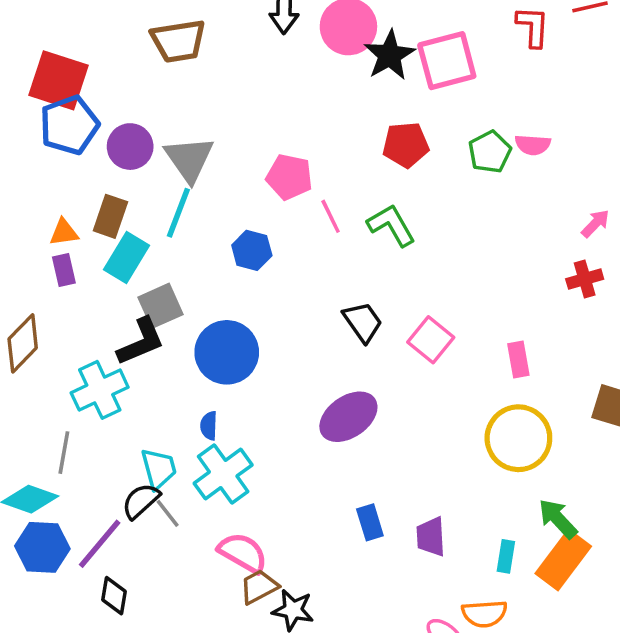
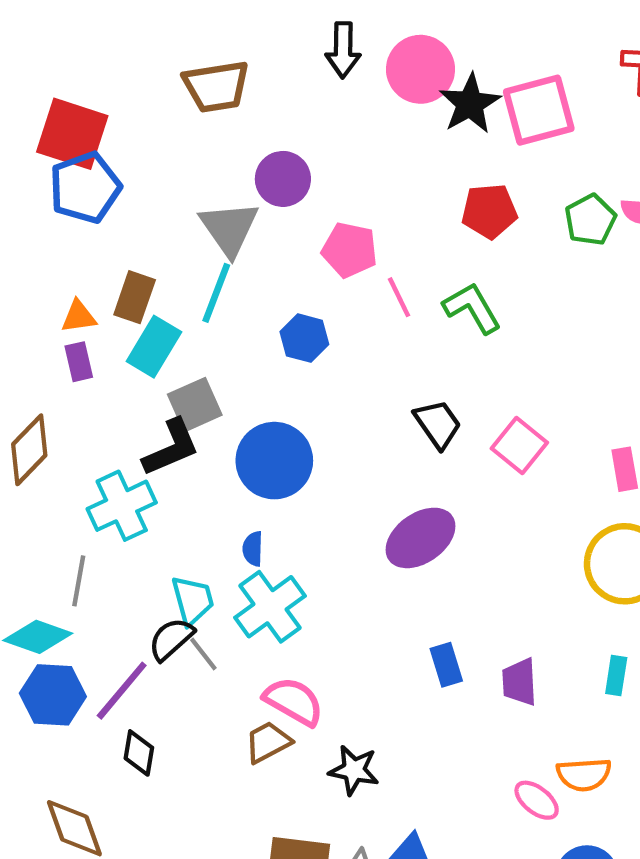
purple circle: (130, 147) -> (283, 179), moved
cyan rectangle: (506, 556) -> (616, 676), moved
brown trapezoid: (259, 587) -> (268, 742), moved

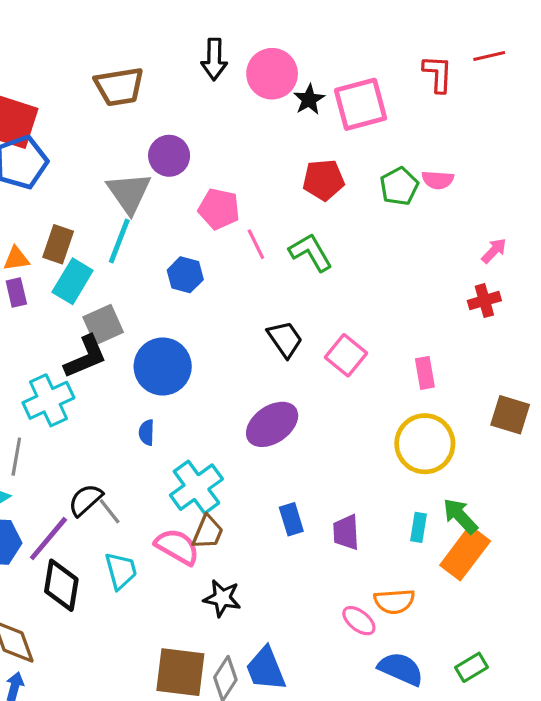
black star: (470, 104) -> (309, 99), size x0.7
cyan trapezoid: (193, 600) -> (121, 571), moved
cyan cross: (270, 607) -> (196, 487), moved
brown trapezoid: (268, 742) -> (208, 532), moved, turned 141
black diamond: (139, 753) -> (61, 585), size x1.5

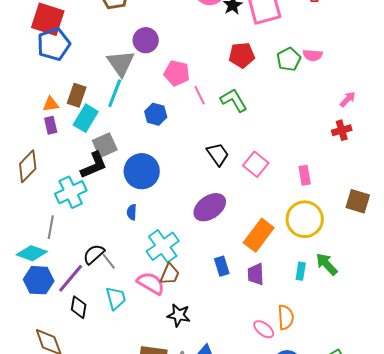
orange rectangle: (465, 553) -> (259, 235), moved
black diamond: (61, 585) -> (79, 307), size x0.7
orange semicircle: (394, 601) -> (286, 317), turned -90

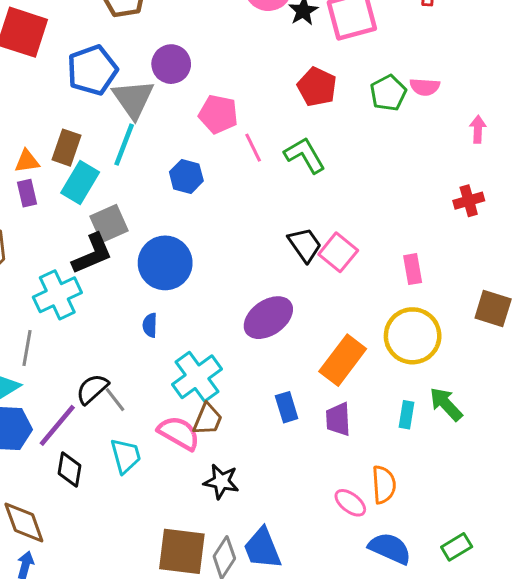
blue pentagon: (54, 44) -> (92, 70), moved
red pentagon: (242, 55) -> (317, 87), turned 30
pink arrow: (348, 99) -> (478, 129), moved, turned -42
black trapezoid: (218, 154) -> (305, 245), moved

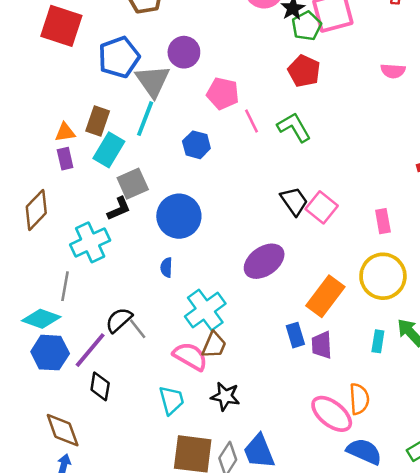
green pentagon: (388, 93) -> (307, 26), moved
black L-shape: (92, 254) -> (119, 209), size x0.7
blue rectangle: (287, 407) -> (295, 335), moved
cyan trapezoid: (126, 456) -> (171, 400), moved
pink ellipse: (350, 503) -> (332, 414), size x1.6

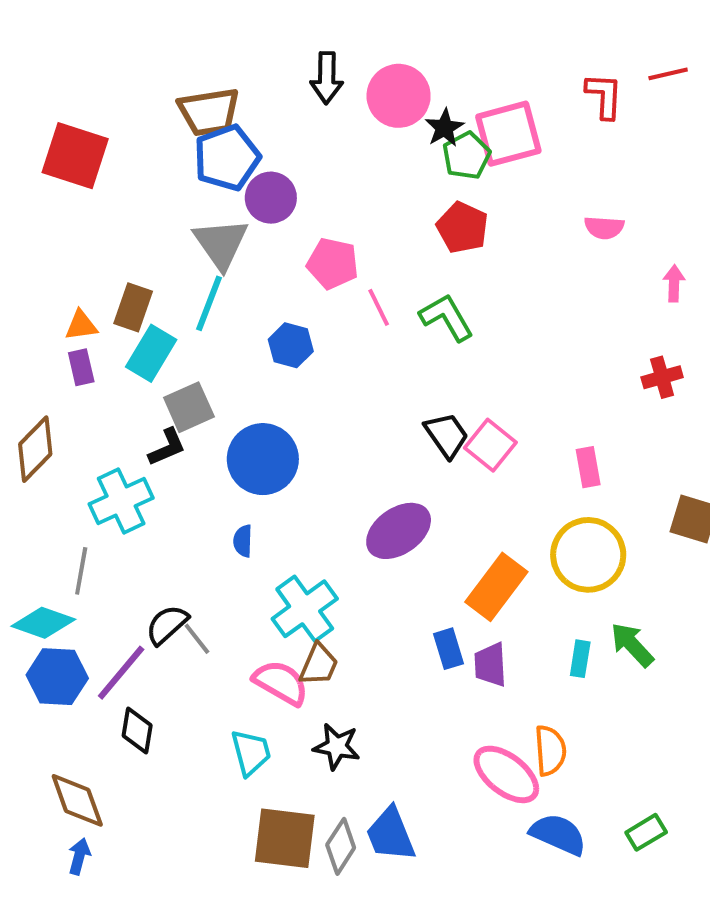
blue pentagon: (119, 57) -> (227, 158), moved

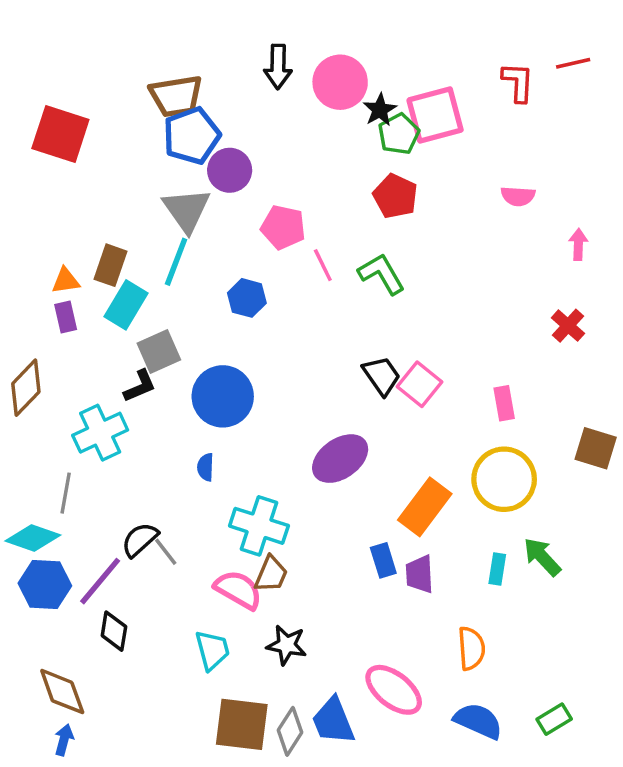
red cross: (662, 377) -> (568, 326), turned -32
cyan cross: (305, 609) -> (259, 526), turned -36
pink ellipse: (506, 774) -> (394, 690), moved

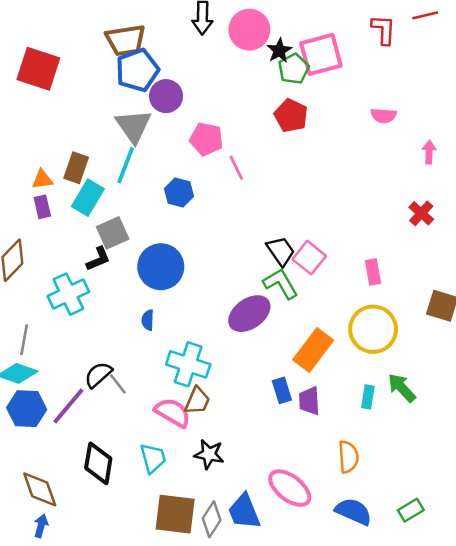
green L-shape: (382, 274) -> (281, 284), moved
gray line: (66, 493) -> (24, 340), moved
black diamond: (114, 631) -> (98, 463), moved, size x1.4

